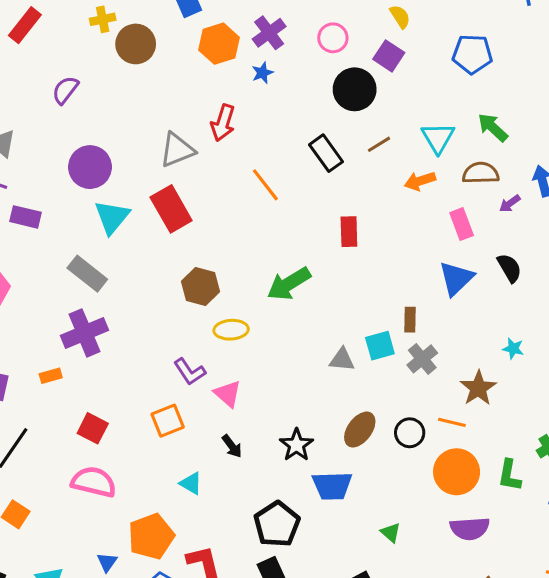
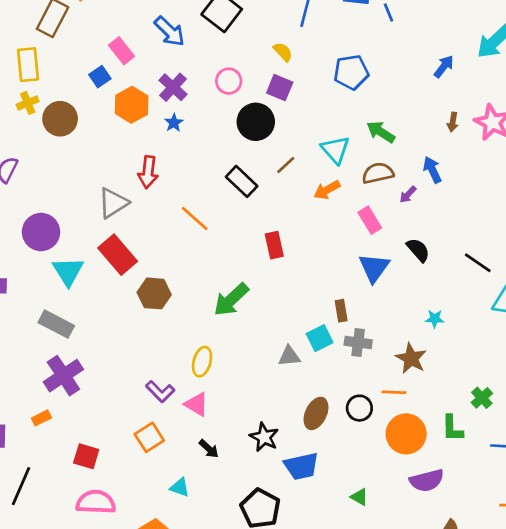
brown hexagon: (200, 286) -> (154, 293), moved
yellow ellipse: (231, 330) -> (202, 362), moved, turned -60
gray cross: (422, 359) -> (358, 342), turned -32

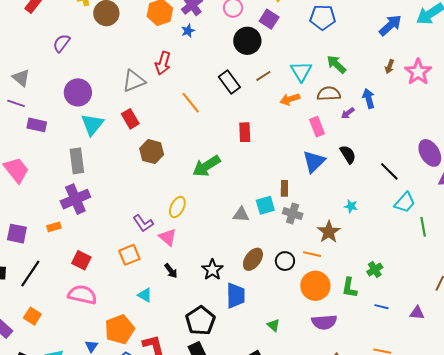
blue arrow: (444, 67) -> (390, 25), size x1.4
red rectangle: (118, 255) -> (130, 119), size x0.7
gray rectangle: (56, 324) -> (77, 161), turned 45
blue trapezoid: (301, 466) -> (236, 296), turned -88

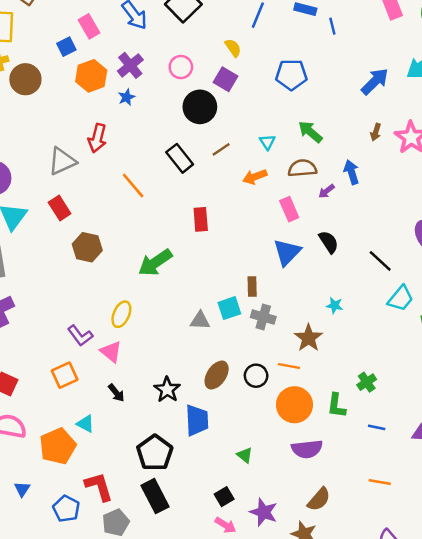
cyan triangle: (301, 71) -> (267, 142), size x0.6
orange pentagon: (120, 329) -> (58, 446), moved

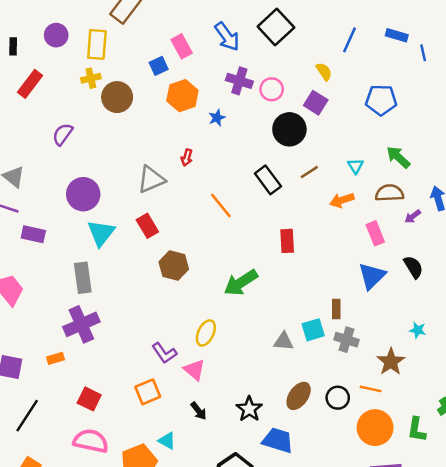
purple cross: (130, 65) -> (239, 81), moved, turned -35
red arrow: (97, 138) -> (187, 158), size x0.6
blue trapezoid: (197, 420) -> (278, 440), turned -72

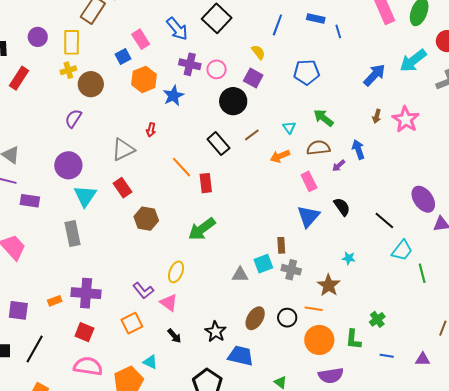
blue star: (217, 118) -> (173, 96), size x1.5
purple semicircle: (63, 134) -> (73, 118), moved
red rectangle: (287, 241) -> (206, 183), moved
purple cross: (81, 324) -> (86, 293), moved, turned 32

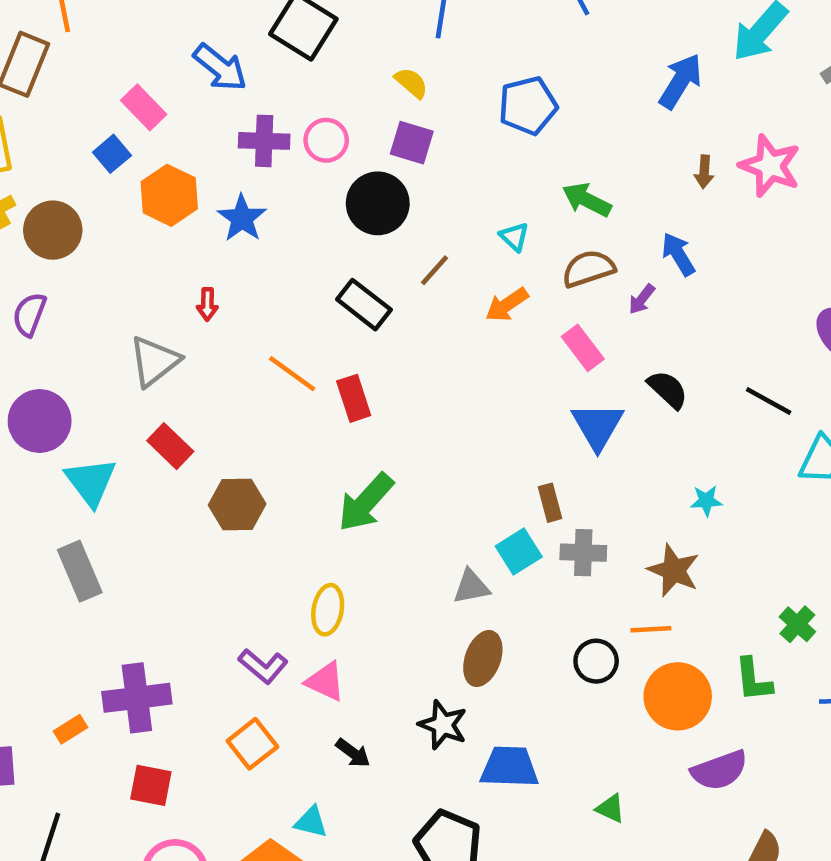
brown ellipse: (255, 318) -> (483, 659), moved

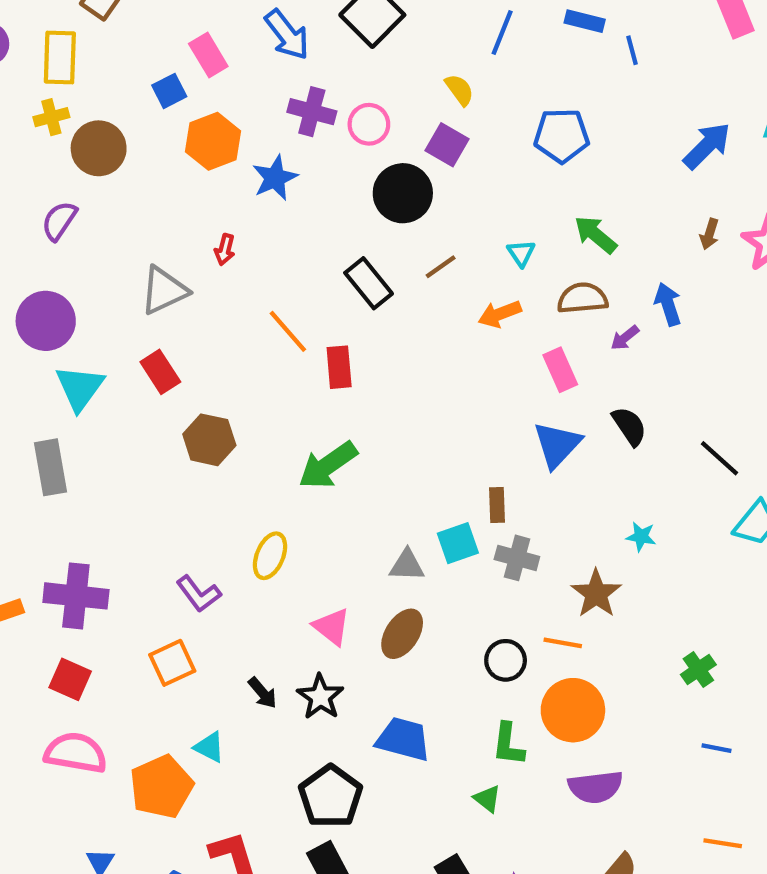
green L-shape: (753, 680) -> (508, 744), moved
pink triangle: (325, 681) -> (332, 627), moved
black star: (443, 725) -> (320, 697), moved

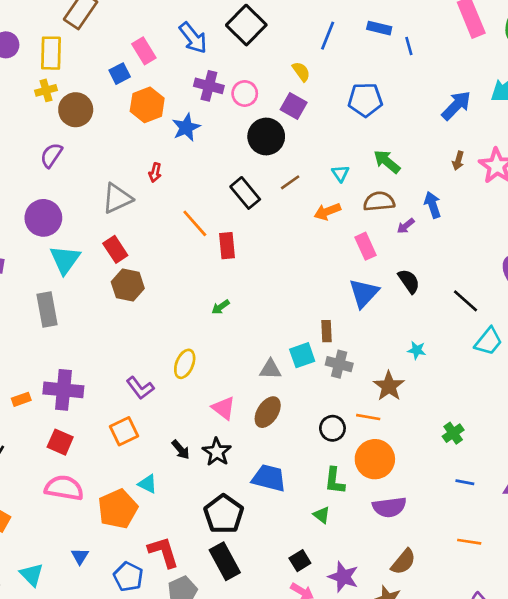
brown hexagon: (209, 440) -> (128, 285), moved
green arrow: (328, 465) -> (221, 307), size x0.5

